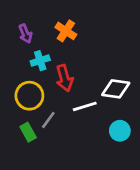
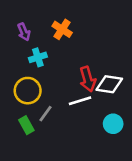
red arrow: (65, 78) -> (88, 79), moved

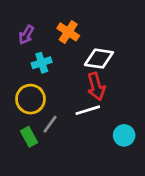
purple arrow: (24, 32) -> (26, 35), turned 54
white diamond: (109, 84) -> (99, 59), moved

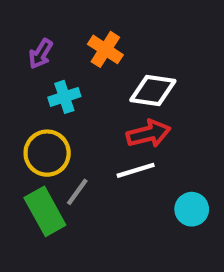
red arrow: (96, 86) -> (149, 134), turned -88
green rectangle: (29, 137) -> (45, 211), size x1.5

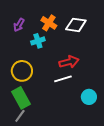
white diamond: (153, 90) -> (76, 25), moved
cyan cross: (64, 97) -> (38, 41), moved
gray line: (77, 192) -> (20, 116), moved

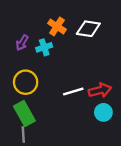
purple arrow: (19, 25) -> (22, 43), moved
red arrow: (69, 62) -> (100, 90), moved
gray line: (20, 116) -> (23, 134), turned -40

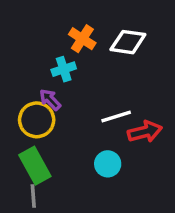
purple arrow: (22, 43) -> (50, 100), moved, turned 105
white line: (73, 91) -> (116, 116), moved
cyan circle: (103, 112) -> (108, 164), moved

